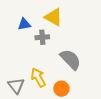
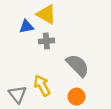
yellow triangle: (53, 17) -> (46, 14), moved
orange circle: (61, 89) -> (76, 97), moved

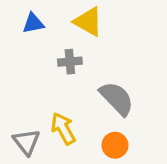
yellow triangle: (46, 14) -> (88, 22), moved
blue triangle: (26, 27) -> (33, 23), moved

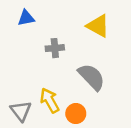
yellow triangle: (88, 22) -> (98, 26), moved
orange circle: (115, 145) -> (76, 114), moved

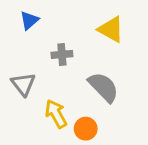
blue triangle: (26, 18) -> (29, 20), turned -30
gray triangle: (21, 111) -> (23, 84), moved

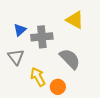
blue triangle: (29, 20) -> (20, 30), moved
gray cross: (62, 54) -> (42, 37), size x1.5

